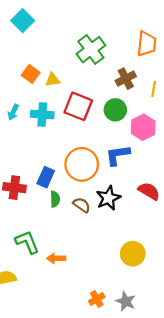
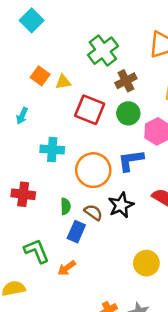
brown cross: (126, 79) -> (126, 81), moved
cyan cross: (42, 114) -> (52, 150), moved
blue rectangle: (46, 177) -> (76, 232), moved
orange arrow: (56, 258) -> (67, 268), turned -36

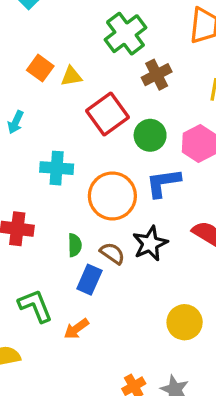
red square: (90, 110) -> (107, 114), turned 32
green circle: (128, 113) -> (150, 135), moved

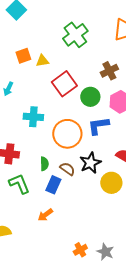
orange square: (40, 68) -> (23, 56), turned 35
brown cross: (157, 75) -> (109, 71), moved
green L-shape: (35, 306) -> (19, 184), moved
yellow circle: (185, 322) -> (111, 183), moved

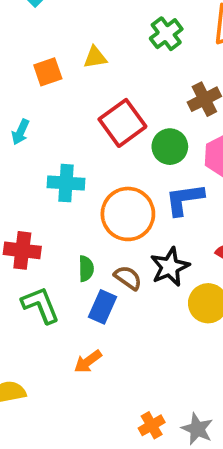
green cross: (75, 35) -> (166, 34), moved, size x0.7
yellow triangle: (42, 61) -> (95, 57), moved

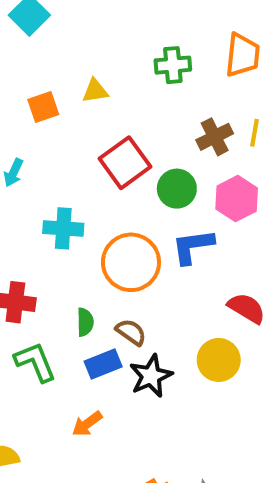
green cross: (166, 34) -> (173, 65), turned 32
black star: (170, 267) -> (151, 376), moved
blue rectangle: (102, 307) -> (103, 364), turned 44

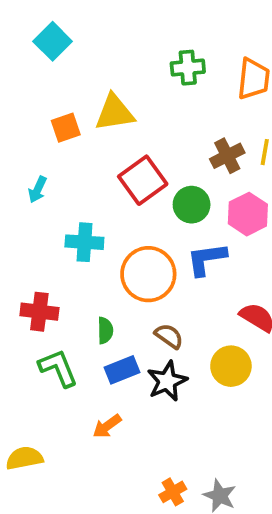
green cross: (173, 65) -> (188, 68), moved
yellow triangle: (95, 91) -> (115, 113), size x1.6
brown semicircle: (131, 332) -> (169, 336), moved

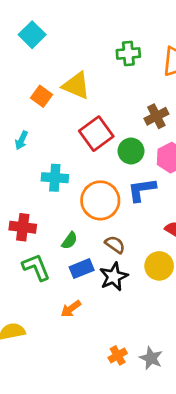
yellow triangle: (115, 113) -> (76, 86), turned 32
orange square: (66, 128) -> (41, 96), turned -35
green semicircle: (105, 330) -> (70, 241), turned 36

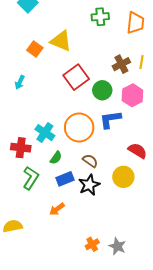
cyan cross: (55, 178) -> (45, 133), moved, turned 30
green L-shape: (36, 267) -> (31, 178), turned 55

